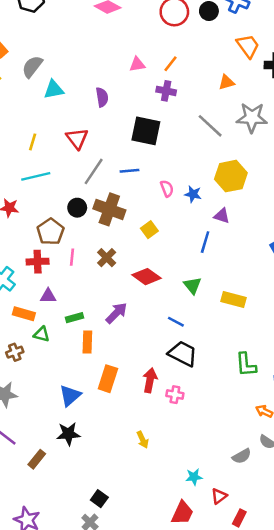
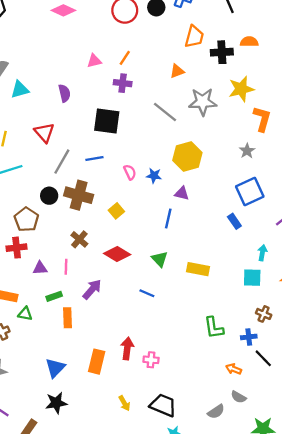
orange trapezoid: (248, 46) -> (194, 37), turned 55
pink line: (72, 257) -> (66, 267), moved
purple triangle: (48, 296) -> (40, 268), moved
black trapezoid: (183, 354) -> (163, 405), moved
orange rectangle: (108, 379) -> (97, 362), moved

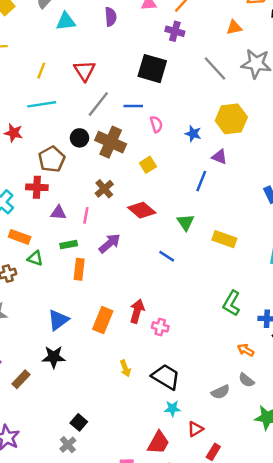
purple semicircle: (64, 93) -> (111, 17), moved
pink semicircle: (130, 172) -> (156, 124), moved
green L-shape: (214, 328) -> (232, 303), turned 30

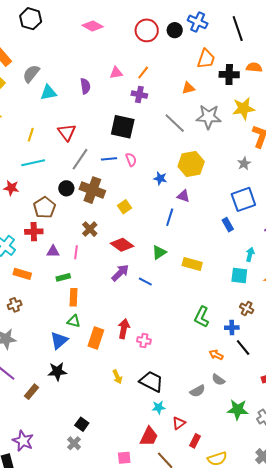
pink semicircle: (156, 124) -> (131, 160), moved
green triangle: (186, 222) -> (159, 252), turned 35
purple arrow: (110, 243) -> (120, 273), moved
green triangle: (35, 258) -> (74, 321), moved

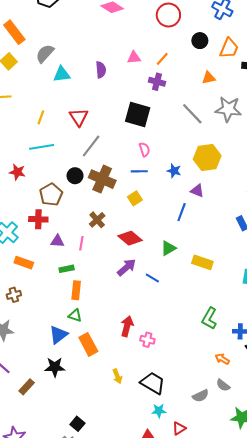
black circle: (175, 30) -> (200, 41), moved
blue line: (109, 159) -> (139, 171), moved
orange rectangle: (96, 338) -> (88, 344), moved, turned -50

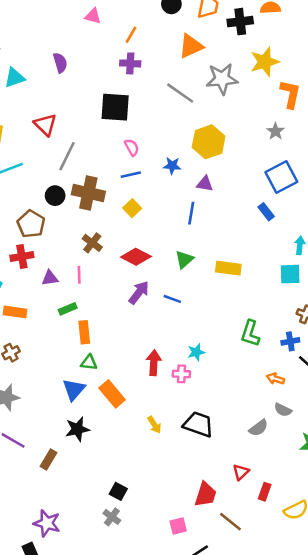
pink triangle: (134, 58) -> (93, 16), moved, turned 32
orange triangle: (209, 78) -> (191, 46), size x1.5
cyan star: (159, 411) -> (196, 352), moved

